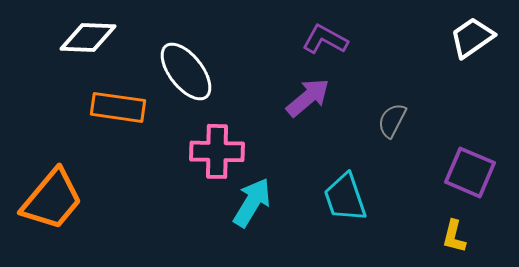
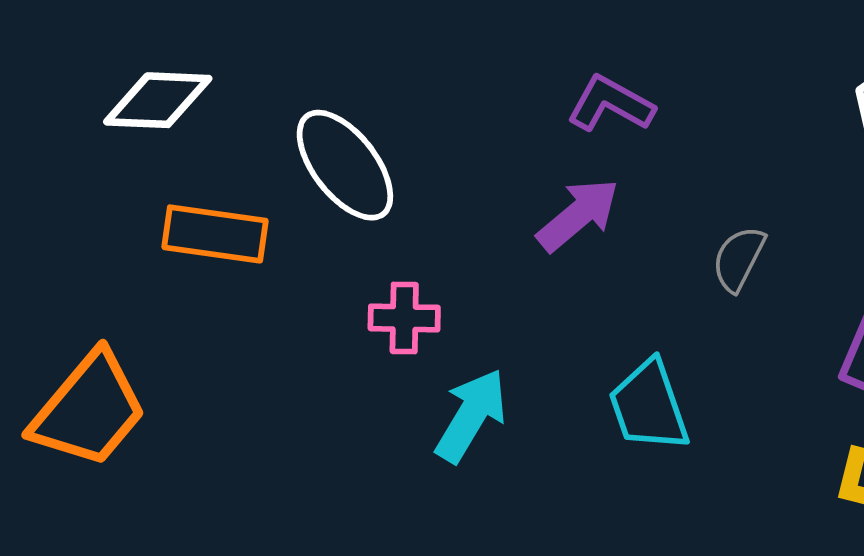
pink cross: (217, 151) -> (404, 318), size x0.7

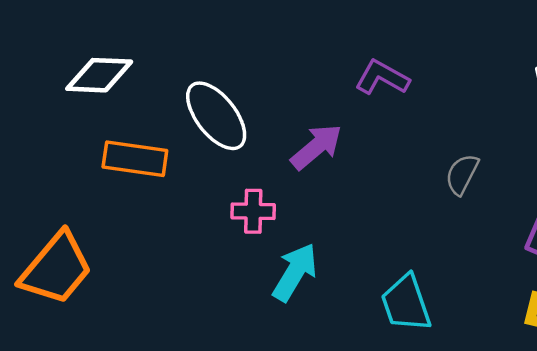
purple arrow: (578, 215) -> (316, 147), moved
cyan trapezoid: (649, 406) -> (406, 303), moved

